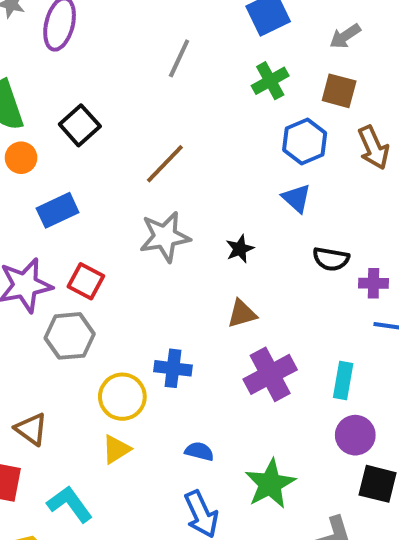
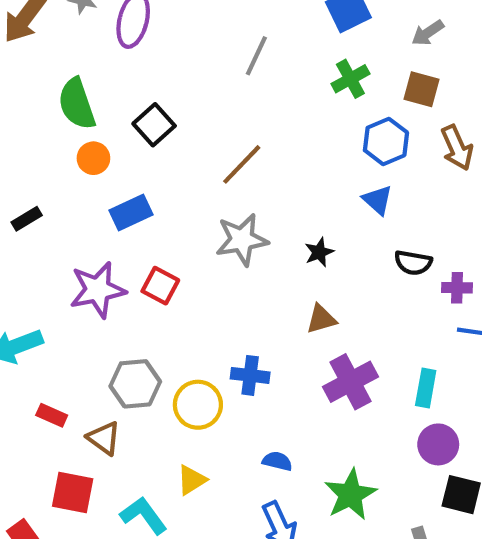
gray hexagon: (70, 336) -> (135, 384), moved
yellow triangle: (116, 449) -> (192, 480), moved

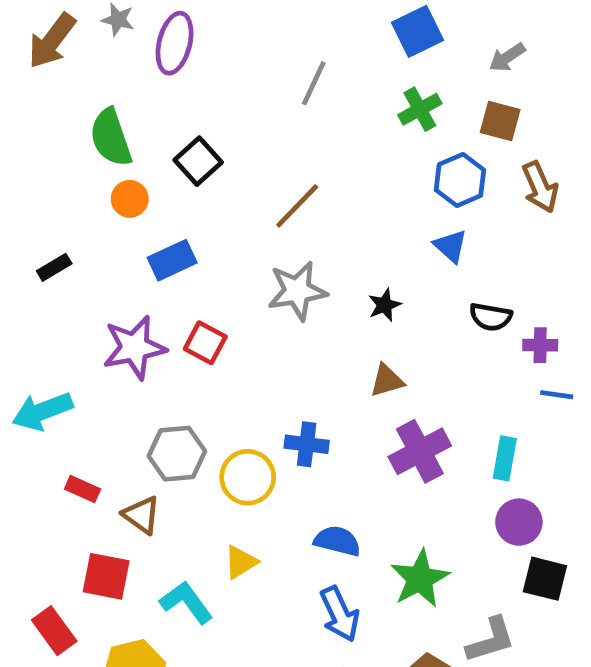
blue semicircle: (277, 461) -> (337, 541), size x1.4

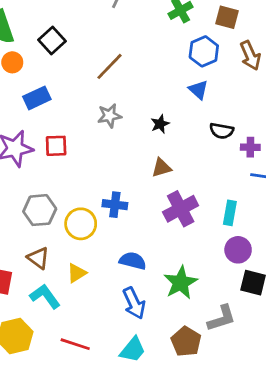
gray star: (297, 291) -> (109, 116), size x0.7
red square: (205, 343) -> (56, 146), turned -30
brown triangle: (142, 515) -> (38, 258), moved

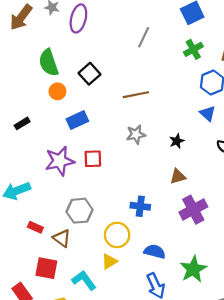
brown line: (109, 66) -> (136, 95), turned 35
yellow circle: (81, 224) -> (117, 235), moved
brown triangle: (38, 258) -> (62, 238), moved

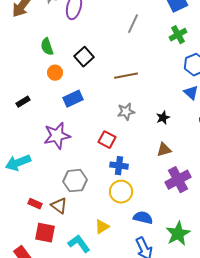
green semicircle: (49, 63) -> (47, 47), size x0.7
red square: (93, 159) -> (107, 140), moved, turned 30
blue cross: (140, 206) -> (119, 166), moved
red rectangle: (35, 227) -> (35, 204), moved
yellow circle: (117, 235) -> (121, 192), moved

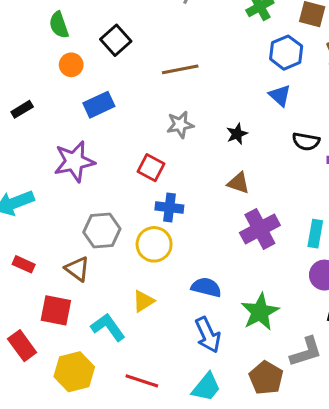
brown triangle: (164, 150) -> (238, 183), turned 35
yellow circle: (121, 192) -> (154, 244), moved
red rectangle: (35, 204) -> (24, 264), moved

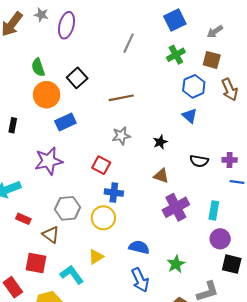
orange circle: (71, 65) -> (47, 95), size x1.6
black rectangle: (22, 109) -> (13, 125), turned -48
black semicircle: (306, 142) -> (199, 161), moved
red rectangle: (24, 264) -> (23, 219), moved
green star: (260, 312) -> (176, 264), size x0.7

